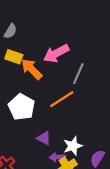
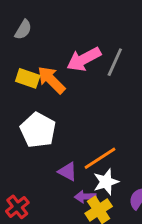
yellow rectangle: (14, 57) -> (28, 78), moved
gray line: (78, 74) -> (115, 62), moved
orange line: (62, 99) -> (100, 158), moved

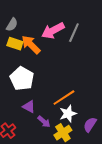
gray semicircle: (23, 30) -> (12, 25), moved
purple triangle: (68, 171) -> (29, 107), moved
purple arrow: (85, 197) -> (44, 122), moved, turned -136

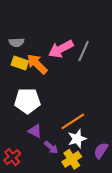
gray semicircle: (12, 25) -> (17, 42), turned 56
white pentagon: (22, 79) -> (27, 101), turned -30

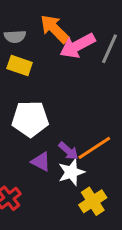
orange arrow: (37, 64) -> (55, 29), moved
white star: (77, 139) -> (71, 172), moved
purple arrow: (51, 147) -> (68, 151), moved

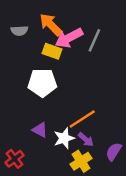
yellow rectangle: (20, 65) -> (52, 51), moved
white pentagon: (30, 119) -> (42, 83), moved
purple arrow: (68, 151) -> (86, 139), moved

